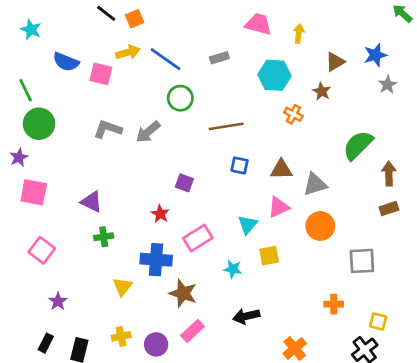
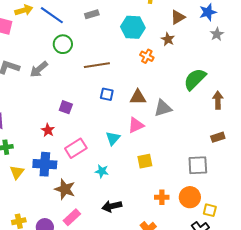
brown rectangle: (389, 208) -> (218, 137), moved
orange circle: (320, 226) -> (190, 197), moved
yellow square: (269, 256) -> (145, 161), moved
yellow triangle: (122, 287) -> (17, 172), moved
orange cross: (334, 304) -> (162, 197), moved

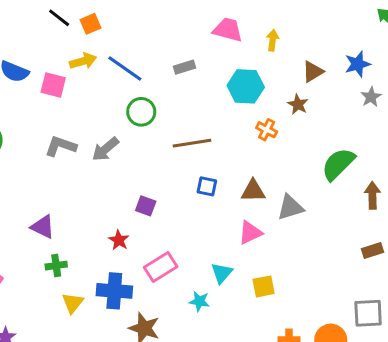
cyan triangle: (113, 138) -> (222, 273), moved
gray square: (198, 165) -> (368, 313), moved

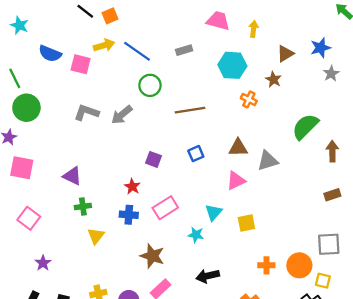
blue square: (207, 186) -> (196, 154), moved, turned -35
blue cross: (114, 291) -> (129, 215), moved, size x0.7

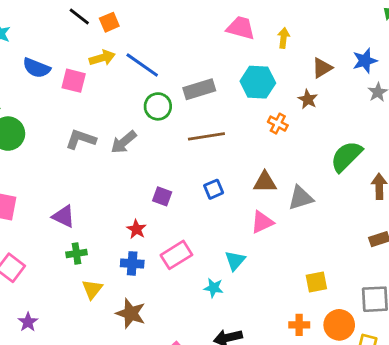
gray rectangle: (184, 50) -> (199, 89), moved, size x1.5
yellow square: (246, 223) -> (316, 282), moved
brown star: (152, 256) -> (131, 313), moved

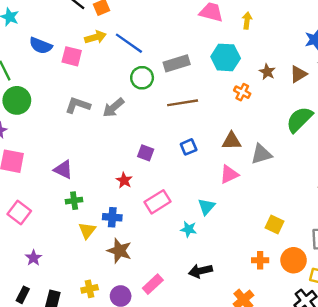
brown triangle: (322, 68) -> (298, 74), moved
blue cross: (132, 263) -> (112, 217), moved
yellow square: (316, 282) -> (274, 224), turned 36

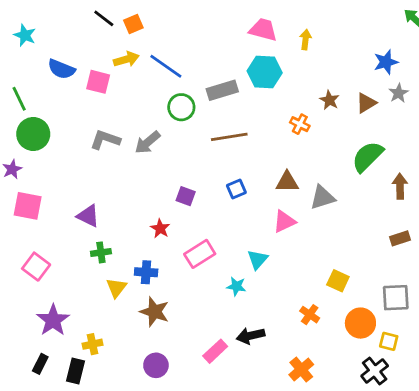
cyan hexagon: (226, 57) -> (265, 72), moved
purple star: (34, 258) -> (53, 320), size x1.6
orange cross: (260, 260) -> (310, 315), moved, turned 35
pink rectangle: (153, 284) -> (215, 351), moved
yellow cross: (90, 289) -> (92, 344), moved

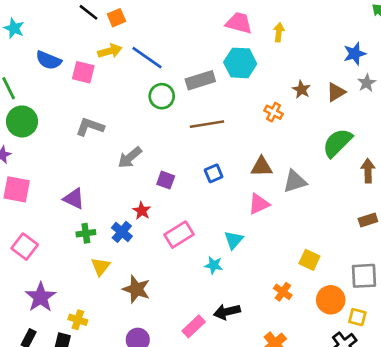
gray arrow: (147, 142) -> (130, 157), moved
blue cross: (146, 272) -> (122, 232), moved, turned 36
yellow cross: (92, 344) -> (78, 320), turned 30

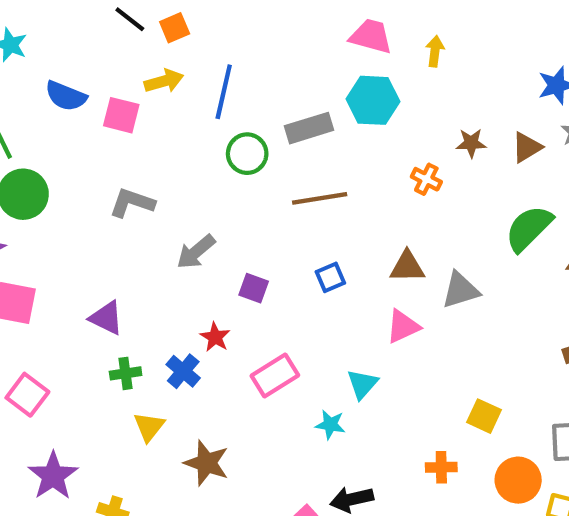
blue line: (147, 58) -> (224, 92), turned 68
brown star: (301, 90) -> (471, 143), turned -30
orange cross: (283, 292) -> (441, 467), turned -36

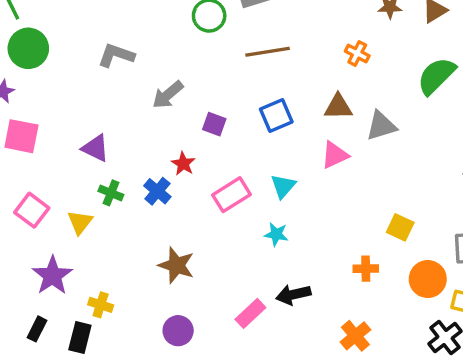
orange cross: (426, 179) -> (357, 53), moved
blue square: (330, 277) -> (276, 115), size x1.4
green cross: (126, 373) -> (111, 193), turned 30
cyan triangle: (362, 384) -> (283, 186), moved
yellow triangle: (149, 427) -> (80, 222), moved

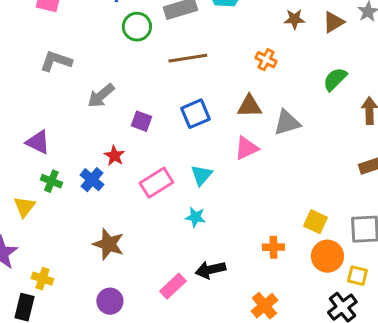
green semicircle: (436, 76) -> (335, 79), size x0.7
yellow square: (400, 227) -> (315, 222), moved

